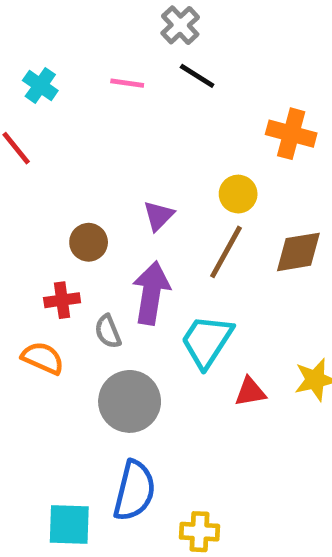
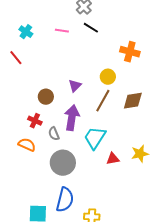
red cross: (62, 300) -> (35, 121), turned 32

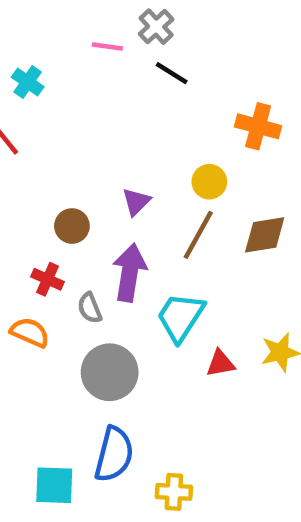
pink line: (62, 31) -> (107, 47), moved

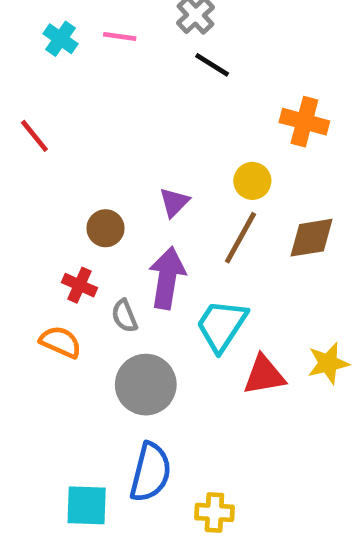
pink line: (107, 47) -> (120, 36), moved
cyan cross: (28, 82) -> (61, 39), moved
red triangle: (220, 363) -> (264, 375), size x1.4

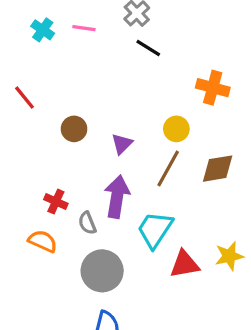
brown circle: (106, 228) -> (74, 129), moved

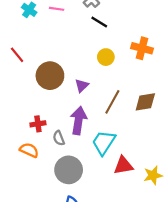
brown circle: (74, 129) -> (50, 76), size x1.6
yellow circle: (176, 129) -> (106, 57), moved
red cross: (56, 202) -> (38, 124), turned -32
yellow star: (229, 256) -> (153, 175), moved

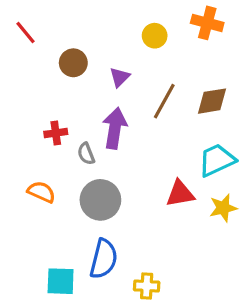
brown circle: (50, 76) -> (73, 63), size x0.7
cyan trapezoid: (104, 142) -> (217, 160), moved, turned 32
orange semicircle: (29, 150) -> (41, 192), moved

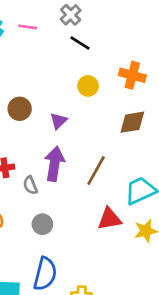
brown line: (164, 101) -> (96, 171), moved
brown diamond: (212, 101) -> (132, 122), moved
gray circle: (100, 200) -> (42, 224), size x0.6

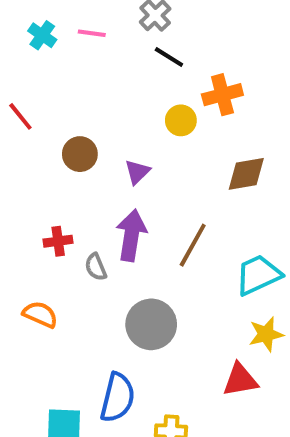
orange cross: (132, 75) -> (222, 95), moved, turned -30
red triangle: (110, 219) -> (240, 380), moved
gray circle: (42, 224) -> (151, 324), moved, size x1.6

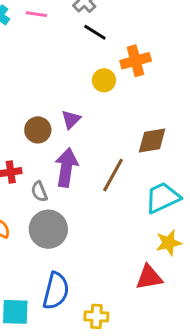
brown circle: (80, 154) -> (38, 130), moved
brown diamond: (246, 174) -> (152, 140), moved
gray circle: (151, 324) -> (48, 229), moved

